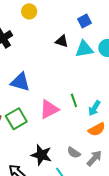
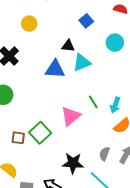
cyan triangle: (84, 49) -> (82, 63), moved
blue triangle: (20, 82) -> (55, 69), moved
gray semicircle: (74, 153) -> (104, 154), turned 88

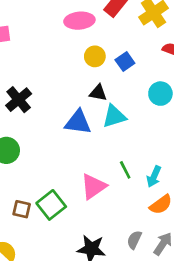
yellow circle: (29, 24) -> (95, 56), moved

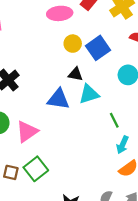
blue square: (125, 62) -> (98, 48), size x1.5
green line: (125, 170) -> (114, 120), moved
pink triangle: (94, 186) -> (27, 132), moved

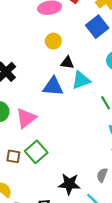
yellow circle: (73, 44) -> (53, 41), moved
blue square: (98, 48) -> (97, 27), moved

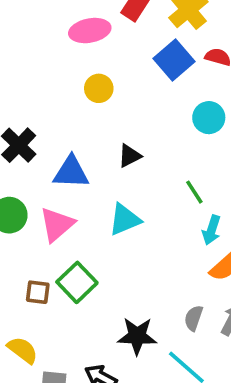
black triangle: (67, 63) -> (130, 156), moved, turned -32
cyan triangle: (81, 80) -> (125, 219), moved
blue triangle: (53, 87) -> (71, 172), moved

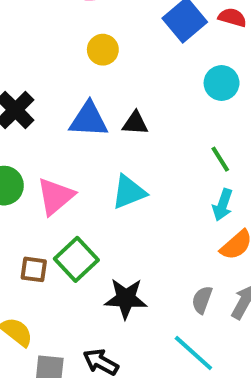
black triangle: (130, 156) -> (135, 123), turned 30
blue triangle: (71, 172) -> (89, 120), moved
green line: (194, 192) -> (220, 159), moved
black star: (137, 336) -> (126, 298), moved

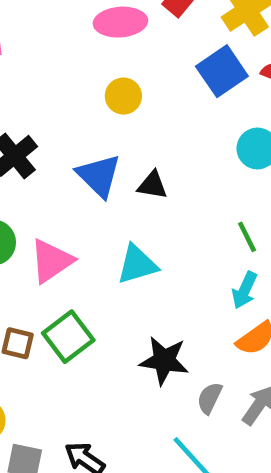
blue triangle: (89, 120) -> (99, 176), turned 36
black star: (126, 298) -> (164, 361), moved

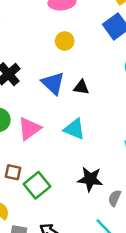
cyan triangle: (137, 264) -> (74, 129), turned 40
green square: (68, 337) -> (37, 185), moved

